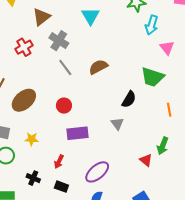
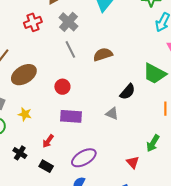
gray triangle: (117, 124) -> (112, 114), turned -40
red triangle: (146, 160) -> (133, 162), moved

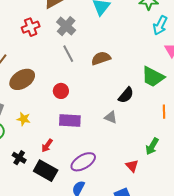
black rectangle: (46, 166) -> (46, 171), size x1.6

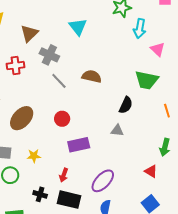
red cross: (31, 27) -> (16, 66), turned 30
brown semicircle: (101, 58) -> (92, 76), turned 48

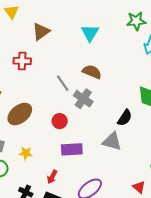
gray cross: (49, 55) -> (83, 99), moved
brown semicircle: (92, 76) -> (92, 72), moved
gray triangle: (117, 130) -> (112, 141), size x1.5

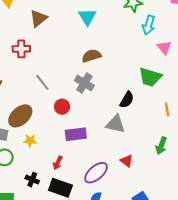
brown semicircle: (92, 72) -> (92, 56), turned -36
gray line: (63, 83) -> (42, 82), moved
brown ellipse: (20, 114) -> (20, 116), moved
red triangle: (139, 187) -> (127, 161), moved

